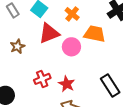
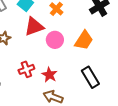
orange trapezoid: (95, 34) -> (84, 40), moved, turned 110

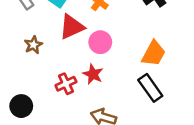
orange trapezoid: (84, 40) -> (154, 53), moved
red star: (49, 75) -> (93, 74), moved

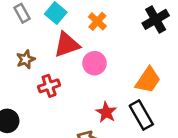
red star: (93, 74) -> (106, 112), moved
red cross: (66, 84) -> (49, 86), moved

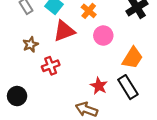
pink circle: (95, 63) -> (103, 35), moved

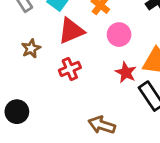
red cross: (51, 66) -> (70, 69), moved
red star: (99, 86) -> (126, 72), moved

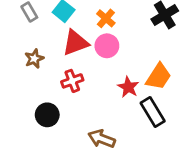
pink circle: (119, 35) -> (107, 46), moved
black circle: (17, 112) -> (47, 115), moved

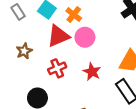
orange cross: (106, 18) -> (74, 15), moved
red star: (128, 87) -> (92, 72), moved

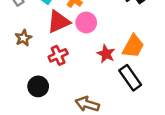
red star: (92, 72) -> (106, 54), moved

